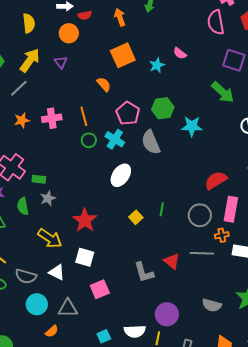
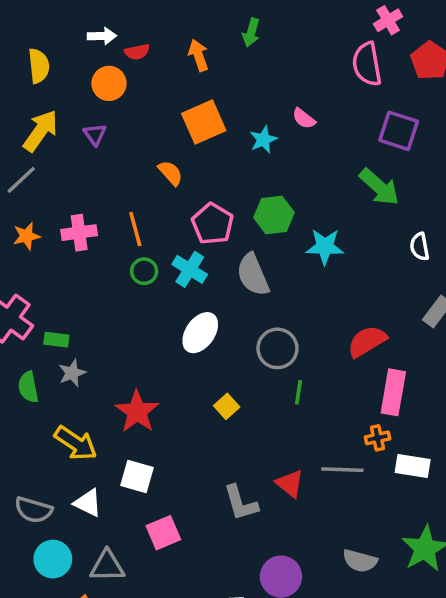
green line: (162, 209) -> (299, 392), moved
gray circle: (200, 215) -> (277, 348), moved

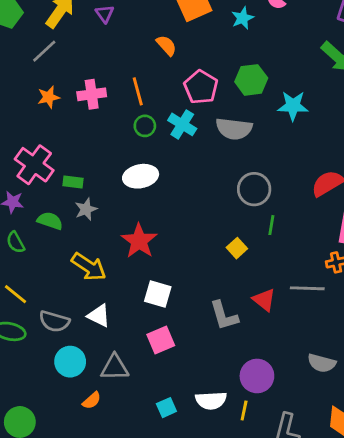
gray semicircle: (253, 275) -> (234, 129), turned -60
white ellipse: (200, 333) -> (141, 176), moved, turned 44
green semicircle: (28, 387) -> (50, 221), turned 120
yellow square: (227, 406) -> (237, 248), moved
white square: (137, 477) -> (158, 294), moved

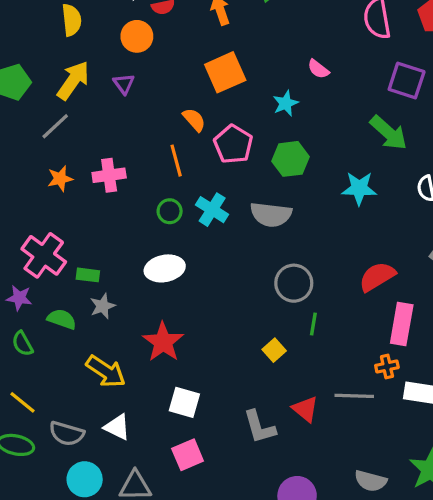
cyan star: (243, 18) -> (286, 103), moved
pink pentagon: (201, 87) -> (233, 144), moved
orange line: (138, 91) -> (176, 161), moved
cyan star: (293, 106) -> (359, 188), moved

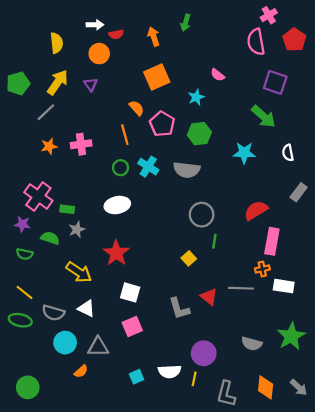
green semicircle: (22, 344) -> (25, 254), turned -49

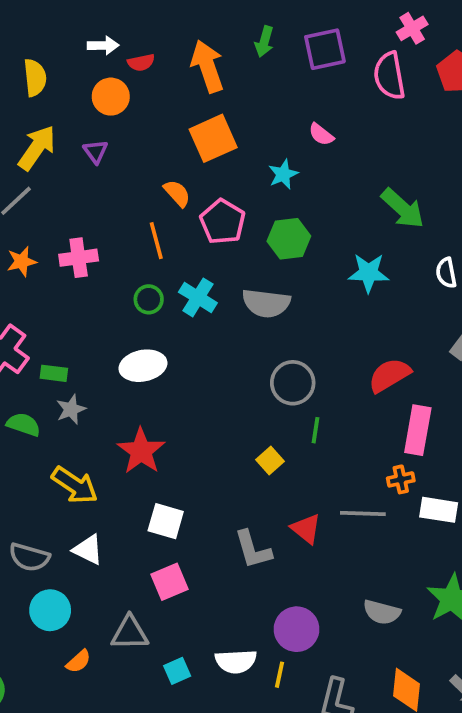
orange arrow: (154, 37) -> (207, 66), size x1.5
purple square: (275, 82) -> (325, 49), moved, turned -30
gray triangle: (98, 347) -> (130, 633), moved

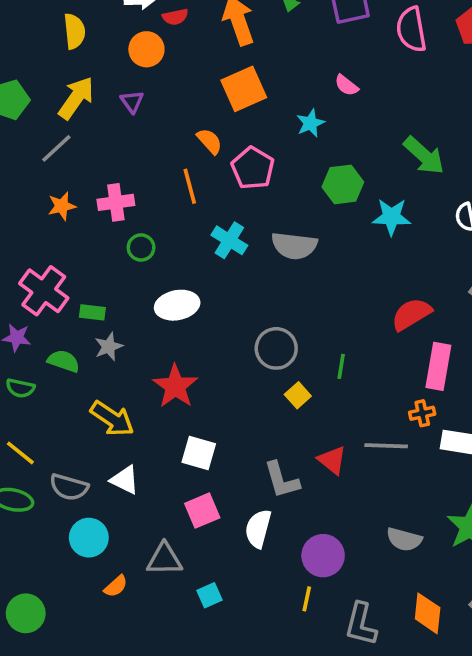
green hexagon: (289, 239) -> (343, 184), moved
green circle: (149, 299) -> (141, 247), moved
gray circle: (293, 383) -> (276, 348), moved
white semicircle: (236, 661) -> (258, 529), moved, turned 108

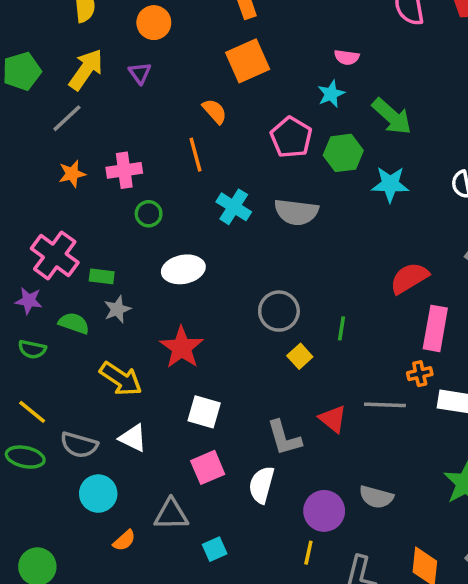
pink semicircle: (346, 85) -> (347, 57), turned -30
cyan star: (310, 123) -> (331, 94), moved
green arrow: (424, 156) -> (392, 116), moved
pink pentagon: (253, 168) -> (291, 137), moved
gray semicircle: (404, 539) -> (376, 497), moved

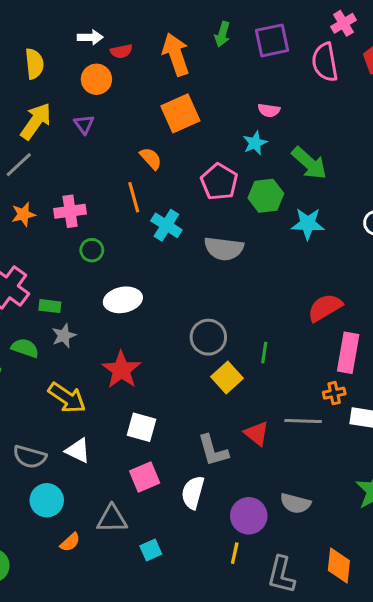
cyan cross: (234, 207) -> (166, 225), moved
yellow square: (300, 356) -> (227, 378), size x1.4

